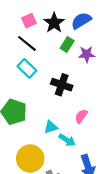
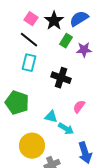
pink square: (29, 21) -> (31, 19), turned -32
cyan rectangle: (27, 68) -> (29, 63), turned 60
cyan triangle: (51, 127) -> (51, 117), turned 32

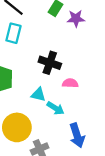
black cross: (61, 78) -> (50, 63), moved
pink semicircle: (79, 107) -> (70, 83), turned 56

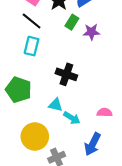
pink semicircle: (70, 83) -> (105, 113), moved
blue arrow: (77, 135) -> (93, 144), turned 45

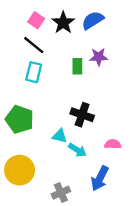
green rectangle: (72, 22) -> (77, 66), moved, turned -32
black cross: (66, 74) -> (82, 115), moved
yellow circle: (35, 136) -> (20, 170), moved

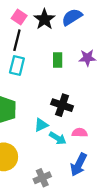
black line: (34, 45) -> (17, 40), turned 65
purple star: (99, 57) -> (87, 58), moved
cyan triangle: (60, 136) -> (41, 125), turned -40
pink semicircle: (113, 144) -> (80, 133), moved

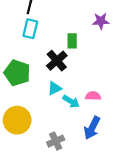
green rectangle: (58, 60) -> (72, 41), moved
black cross: (62, 105) -> (57, 61), moved, turned 30

